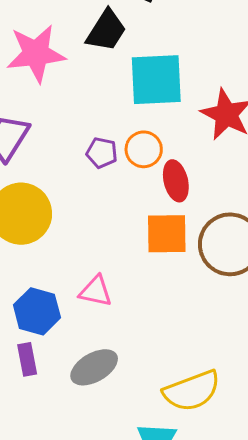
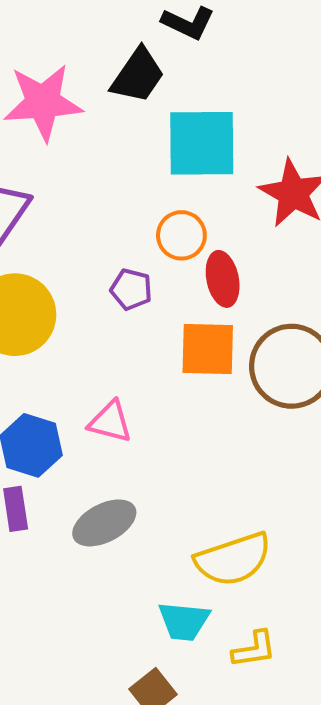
purple pentagon: (102, 153) -> (131, 289), moved

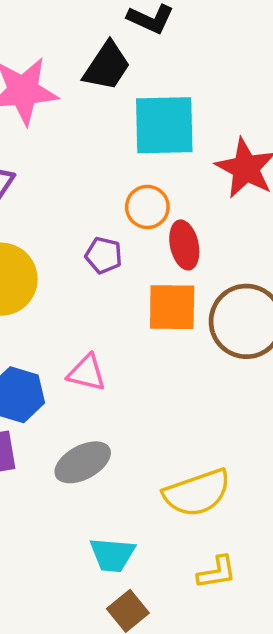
cyan trapezoid: (184, 621) -> (112, 555), moved

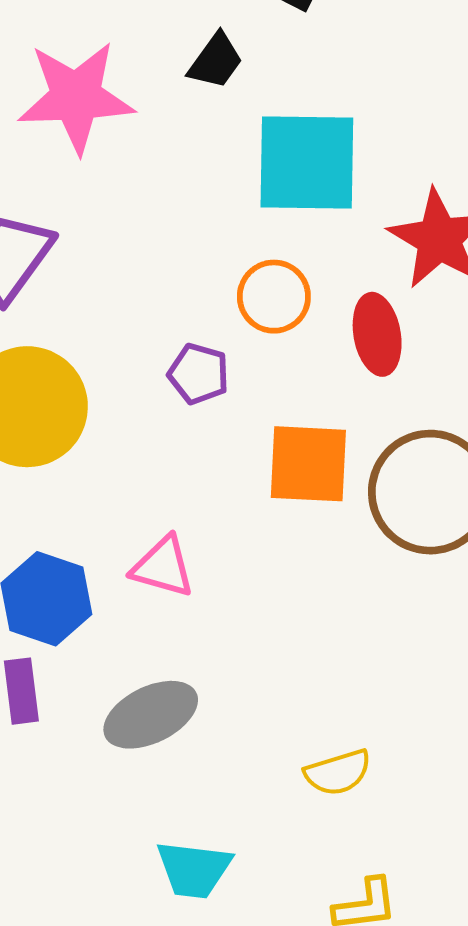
black trapezoid: (107, 66) -> (216, 61), size x0.7
red ellipse: (184, 245) -> (377, 334), moved
yellow semicircle: (197, 493) -> (338, 772), size x0.6

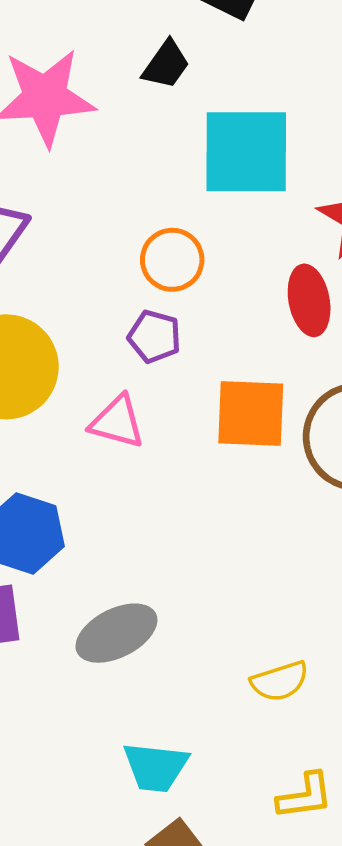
orange circle: (274, 297) -> (172, 260), moved
pink triangle: (163, 567) -> (117, 422), moved

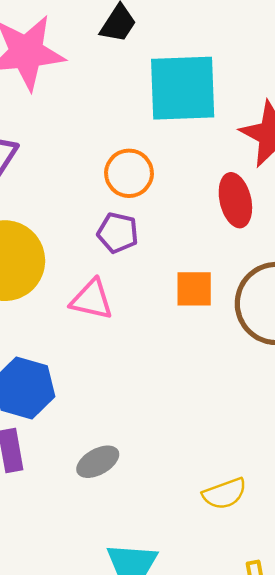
orange square: (251, 414) -> (194, 289), size x0.7
gray ellipse: (116, 633) -> (98, 462), size x0.7

